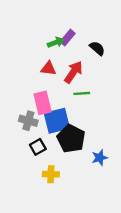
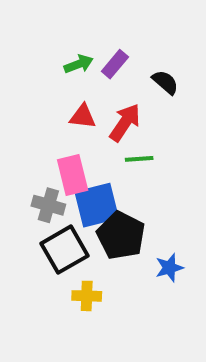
green arrow: (56, 42) -> (79, 64), moved
black square: (38, 147) -> (65, 250), size x1.6

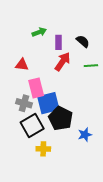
purple rectangle: (115, 64) -> (59, 42), moved, turned -40
red triangle: (83, 116) -> (22, 65), moved
green line: (139, 159) -> (91, 66), moved

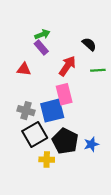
purple rectangle: (59, 42) -> (41, 47), moved, turned -40
pink rectangle: (36, 88) -> (64, 94), moved
black pentagon: (61, 118) -> (65, 141), moved

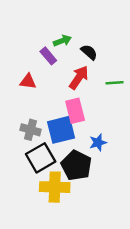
green arrow: (42, 34) -> (62, 41), moved
black semicircle: (89, 44) -> (89, 52), moved
blue star: (91, 144) -> (98, 143), moved
yellow cross: (47, 160) -> (55, 187), size x1.6

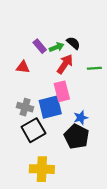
green arrow: (62, 41) -> (57, 47), moved
black pentagon: (76, 165) -> (77, 137), moved
yellow cross: (55, 187) -> (42, 169), moved

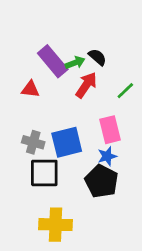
purple rectangle: (40, 46) -> (53, 61), size x1.6
green line: (94, 68) -> (125, 91), turned -40
pink rectangle: (62, 91) -> (110, 130), moved
black square: (33, 130) -> (44, 173), turned 30

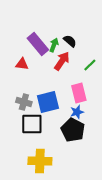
green arrow: (75, 63) -> (54, 45), turned -48

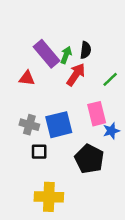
black semicircle: (70, 41) -> (86, 50), turned 56
blue star: (77, 112) -> (111, 131), moved
black square: (32, 124) -> (39, 152), size x0.6

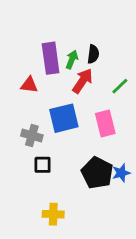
purple rectangle: (46, 54) -> (51, 58), turned 32
blue square: (59, 125) -> (64, 118), moved
blue star: (111, 131) -> (121, 173), moved
yellow cross: (49, 197) -> (53, 214), size x0.7

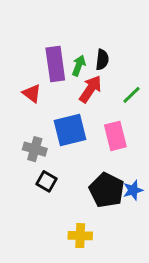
red triangle: (29, 85) -> (32, 93), turned 30
black square: (43, 165) -> (46, 181), turned 30
yellow cross: (53, 214) -> (80, 236), moved

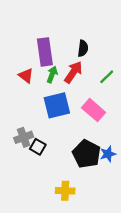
green arrow: (79, 66) -> (52, 74), moved
pink rectangle: (115, 136) -> (94, 110), turned -35
gray cross: (35, 149) -> (24, 137), moved, turned -36

